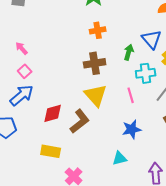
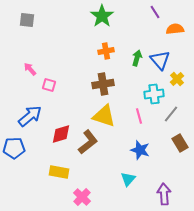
green arrow: (129, 52) -> (137, 58), moved
pink square: (25, 71) -> (49, 85), moved, turned -32
yellow triangle: (96, 95) -> (104, 116), turned -30
blue star: (132, 129) -> (140, 150), turned 30
cyan triangle: (120, 158) -> (128, 179), turned -35

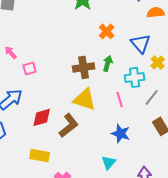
orange cross: (106, 51) -> (107, 31), moved, turned -35
green arrow: (137, 58) -> (108, 63), moved
pink square: (49, 85) -> (30, 68), turned -32

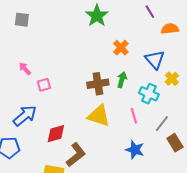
cyan cross: (135, 77) -> (149, 94), turned 30
gray line: (152, 97) -> (162, 124), moved
brown L-shape: (69, 125) -> (76, 155), moved

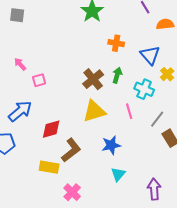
orange cross: (121, 48) -> (116, 43), turned -35
brown cross: (98, 84) -> (93, 79), turned -30
yellow triangle: (99, 116) -> (94, 111), turned -35
blue star: (135, 150) -> (111, 145), moved, turned -30

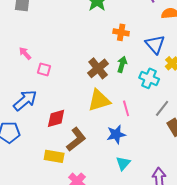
pink square: (39, 80) -> (44, 69), turned 32
pink line: (129, 111) -> (126, 108), moved

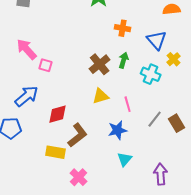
pink arrow: (25, 53) -> (27, 49), size x1.6
yellow triangle: (99, 100) -> (101, 96), size x0.7
gray line: (162, 108) -> (155, 119), moved

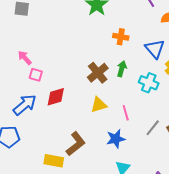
pink arrow: (27, 49) -> (25, 58), size x0.7
pink square: (46, 65) -> (36, 75), moved
red diamond: (58, 114) -> (56, 97), moved

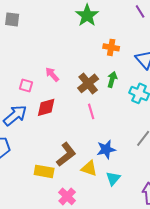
pink arrow: (25, 58) -> (52, 74), moved
yellow triangle: (99, 105) -> (89, 168), moved, turned 36
pink line: (126, 113) -> (91, 111), moved

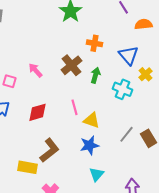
brown cross: (88, 83) -> (72, 65), moved
red diamond: (46, 107) -> (38, 112), moved
yellow triangle: (89, 168) -> (92, 120), moved

